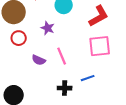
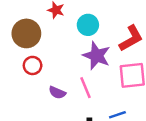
purple star: (48, 28) -> (97, 56), moved, size x1.6

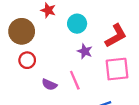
purple star: (97, 56) -> (85, 51), size x0.6

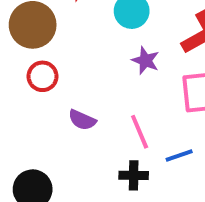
pink line: (75, 80) -> (140, 132), moved

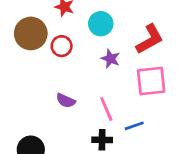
red circle: (43, 76) -> (62, 46), moved

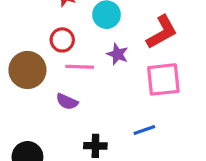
brown circle: (31, 33) -> (27, 70), moved
pink line: (106, 109) -> (80, 67), moved, turned -65
black cross: (102, 140) -> (95, 146), moved

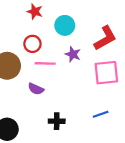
blue line: (144, 130) -> (101, 114), moved

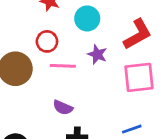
purple semicircle: (36, 89) -> (63, 108), moved

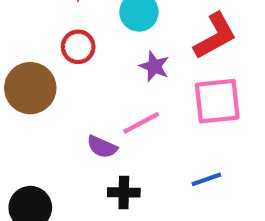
pink line: (63, 66) -> (141, 123), moved, turned -30

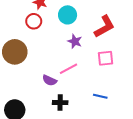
red circle: (78, 47) -> (34, 21), moved
pink square: (217, 101) -> (106, 58), size x0.7
blue line: (206, 179) -> (100, 96), turned 32

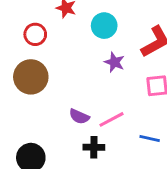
red circle: (34, 21) -> (35, 34), moved
pink line: (69, 69) -> (111, 119), moved

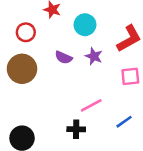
purple semicircle: (79, 117) -> (64, 57), moved
blue line: (150, 139) -> (124, 122), turned -48

